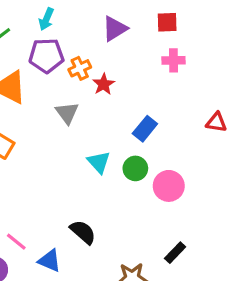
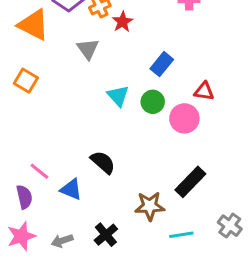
red triangle: (216, 122) -> (204, 91), moved
black rectangle: (175, 253) -> (190, 182), size x1.5

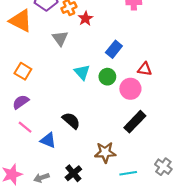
orange square: (26, 81) -> (23, 71), moved
black rectangle: (190, 182) -> (135, 122), moved
purple semicircle: (24, 197) -> (21, 102), moved, turned -112

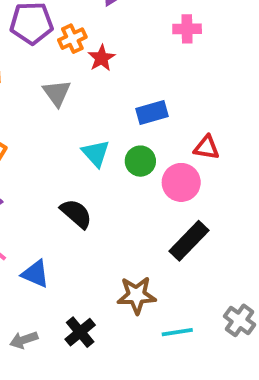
blue rectangle: (114, 49) -> (152, 112), turned 35
black semicircle: (71, 121) -> (76, 214), moved

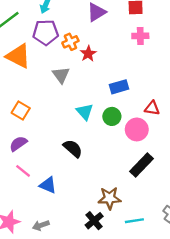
black cross: (80, 332) -> (94, 221), moved

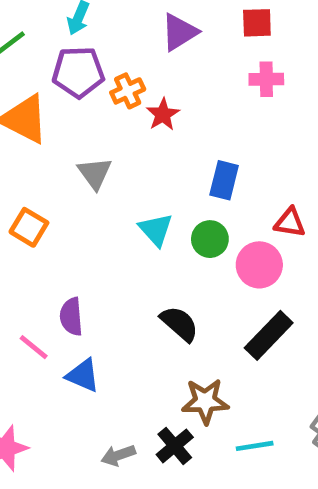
gray triangle: (61, 75) -> (95, 173), moved
blue rectangle: (119, 87) -> (224, 180), turned -60
purple semicircle: (18, 144) -> (71, 317), moved, turned -60
black semicircle: (73, 148) -> (179, 324), moved
gray arrow: (41, 225) -> (118, 455), moved

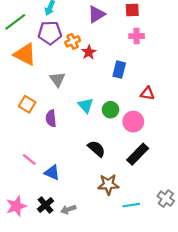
blue rectangle: (224, 180) -> (119, 70), moved
red triangle: (290, 223) -> (147, 93), moved
purple semicircle: (71, 317) -> (51, 118), moved
black cross: (175, 446) -> (46, 205), moved

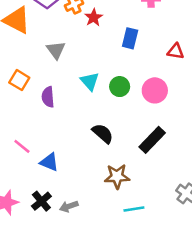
red triangle: (147, 93) -> (176, 51), moved
pink circle: (133, 122) -> (155, 90), moved
cyan line: (131, 205) -> (134, 209), moved

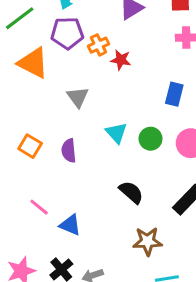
red star: (94, 17) -> (121, 60), turned -30
blue rectangle: (130, 38) -> (174, 94), moved
orange square: (19, 80) -> (30, 146), moved

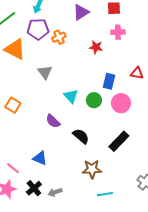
red star: (121, 60) -> (96, 47), moved
blue rectangle: (174, 94) -> (109, 81), moved
purple semicircle: (69, 151) -> (53, 121), moved, turned -42
pink line: (39, 207) -> (13, 168), moved

